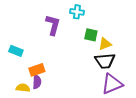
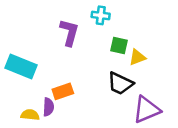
cyan rectangle: (16, 51) -> (21, 66), size x1.6
black trapezoid: (105, 61) -> (120, 83), moved, turned 30
orange rectangle: (37, 70) -> (63, 91), moved

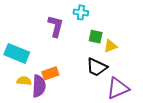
purple semicircle: (48, 107) -> (39, 86), size x1.5
yellow semicircle: (30, 115) -> (24, 81), moved

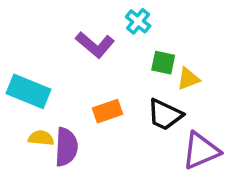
cyan cross: (81, 12) -> (138, 21), turned 32
purple L-shape: (56, 26) -> (95, 45), turned 115
orange rectangle: (50, 73) -> (108, 111), moved

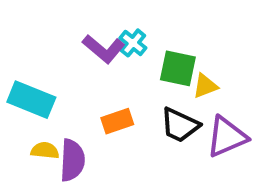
cyan cross: (138, 21) -> (133, 43), moved
green square: (163, 63) -> (178, 68), size x1.4
purple triangle: (201, 151) -> (227, 137), moved

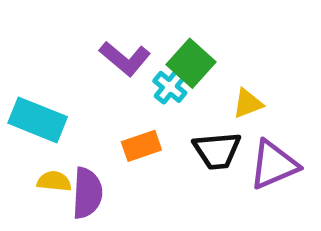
cyan cross: (133, 43) -> (170, 87), moved
green square: (178, 68) -> (191, 63), moved, turned 30
black trapezoid: (180, 125) -> (217, 151), turned -30

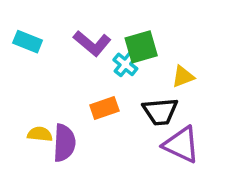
green square: (191, 63) -> (141, 47), turned 32
cyan rectangle: (38, 120) -> (28, 42), moved, size x0.7
purple triangle: (274, 165) -> (181, 145), moved, turned 48

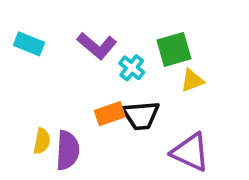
green square: (141, 47) -> (174, 49), moved
black trapezoid: (160, 111) -> (141, 115), moved
yellow semicircle: (40, 134) -> (42, 141), turned 95

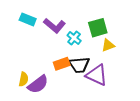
cyan rectangle: (29, 44) -> (28, 19), moved
purple semicircle: (68, 150) -> (38, 84), turned 50
purple triangle: (190, 152) -> (97, 75), moved

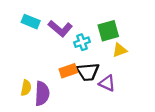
cyan cross: (74, 38) -> (82, 42), turned 32
purple triangle: (97, 75) -> (107, 83), size x0.7
purple semicircle: (38, 84) -> (42, 94), turned -50

